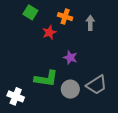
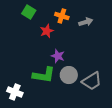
gray arrow: (90, 23) -> (86, 22), turned 72
purple star: (70, 58) -> (58, 56), moved
gray circle: (70, 89) -> (69, 75), moved

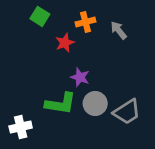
orange cross: (62, 16) -> (85, 22), turned -32
gray arrow: (86, 22) -> (119, 30), turned -112
white cross: (15, 92) -> (21, 127), turned -35

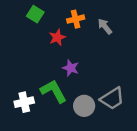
green L-shape: (61, 104) -> (54, 91), turned -128
gray circle: (95, 104) -> (84, 106), moved
white cross: (21, 127) -> (24, 102), moved

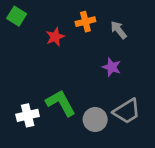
green square: (35, 14) -> (17, 16), moved
red star: (57, 37) -> (55, 37), moved
purple star: (71, 68) -> (112, 67), moved

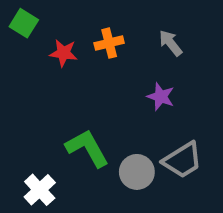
orange cross: (85, 22) -> (109, 43), moved
red star: (55, 37) -> (63, 53), moved, turned 30
white cross: (28, 115) -> (40, 190), moved, turned -30

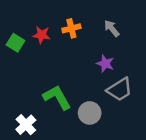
green square: (24, 23) -> (15, 43), moved
gray trapezoid: (182, 160) -> (120, 90), moved

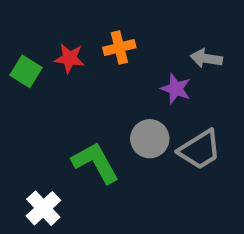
gray arrow: (112, 28) -> (206, 58), moved, turned -42
purple star: (105, 63) -> (176, 89), moved
gray circle: (90, 113) -> (150, 139), moved

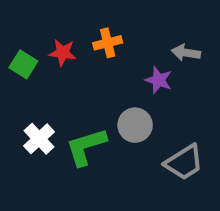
gray trapezoid: (200, 150) -> (184, 162), moved
green L-shape: (95, 163) -> (86, 147), turned -78
white cross: (43, 208) -> (39, 139), moved

